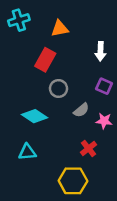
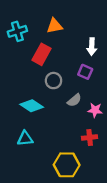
cyan cross: (19, 20) -> (17, 31), moved
purple square: (104, 86) -> (85, 72), moved
red cross: (88, 148) -> (90, 137), moved, turned 32

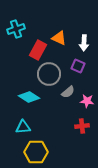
orange triangle: (55, 26) -> (59, 38), moved, turned 35
gray circle: (54, 81) -> (49, 74), size x1.5
yellow hexagon: (67, 165) -> (36, 152), moved

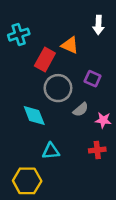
white arrow: (84, 43) -> (98, 25), moved
cyan diamond: (29, 97) -> (34, 115), turned 35
cyan triangle: (23, 127) -> (51, 151), moved
yellow hexagon: (36, 152) -> (27, 181), moved

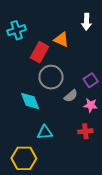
purple square: (93, 79) -> (91, 80), moved, turned 32

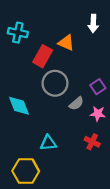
cyan cross: (17, 30) -> (18, 33), turned 30
cyan diamond: (30, 101) -> (19, 106), moved
red cross: (85, 131) -> (92, 142), turned 32

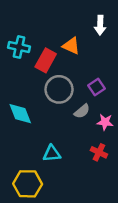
cyan cross: (18, 33) -> (19, 47), moved
purple square: (98, 87) -> (97, 87), moved

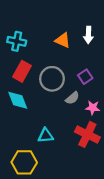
white arrow: (100, 25) -> (88, 35), moved
red rectangle: (46, 60) -> (22, 71), moved
red cross: (99, 152) -> (87, 134), size x1.6

